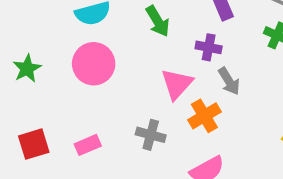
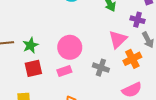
pink circle: (94, 64) -> (70, 47), moved
green star: (27, 69) -> (30, 45), moved

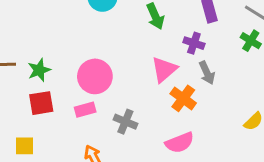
orange cross: (132, 59) -> (183, 98), turned -30
gray cross: (101, 68) -> (125, 122), moved

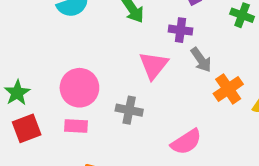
orange cross: (183, 98) -> (228, 89), moved, turned 30
pink rectangle: (85, 110) -> (76, 126), turned 30
gray cross: (125, 122) -> (129, 110), moved

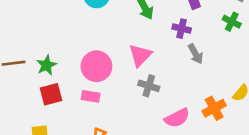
pink triangle: (154, 65) -> (140, 55), moved
orange cross: (228, 89) -> (214, 108), moved
gray cross: (129, 110) -> (149, 86), moved

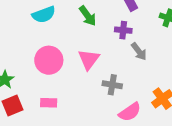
pink circle: (96, 66) -> (49, 60), moved
gray cross: (149, 86) -> (112, 85), moved

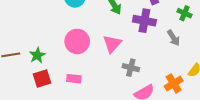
purple cross: (123, 30) -> (144, 21), size x1.5
gray arrow: (139, 51) -> (173, 38), moved

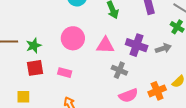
purple cross: (144, 21) -> (137, 45), moved
gray arrow: (173, 38) -> (163, 48), turned -84
pink triangle: (112, 44) -> (105, 45), turned 42

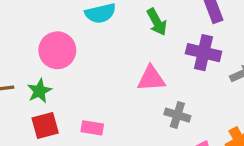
pink circle: (73, 38) -> (57, 50), moved
purple cross: (137, 45) -> (204, 53), moved

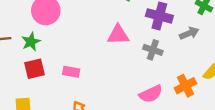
gray cross: (177, 115) -> (153, 50), moved

